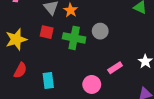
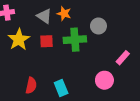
yellow star: (16, 39) -> (19, 40), moved

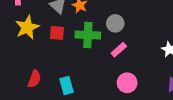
pink rectangle: (123, 58) -> (119, 50), moved
pink circle: (104, 80) -> (127, 83), moved

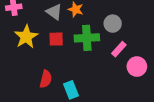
red semicircle: (34, 79) -> (46, 79), moved
pink circle: (127, 83) -> (137, 67), moved

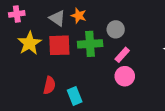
red square: (56, 39) -> (59, 45), size x1.5
pink circle: (137, 67) -> (125, 76), moved

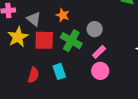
gray triangle: (57, 18) -> (34, 19), moved
green cross: (90, 44) -> (71, 41), turned 30
cyan rectangle: (75, 96) -> (59, 71), moved

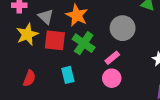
orange star: (63, 15) -> (77, 15), size x1.5
gray circle: (95, 29) -> (123, 28), moved, size x1.5
red semicircle: (33, 75) -> (29, 78), moved

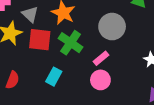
cyan rectangle: (68, 75) -> (54, 77), turned 42

